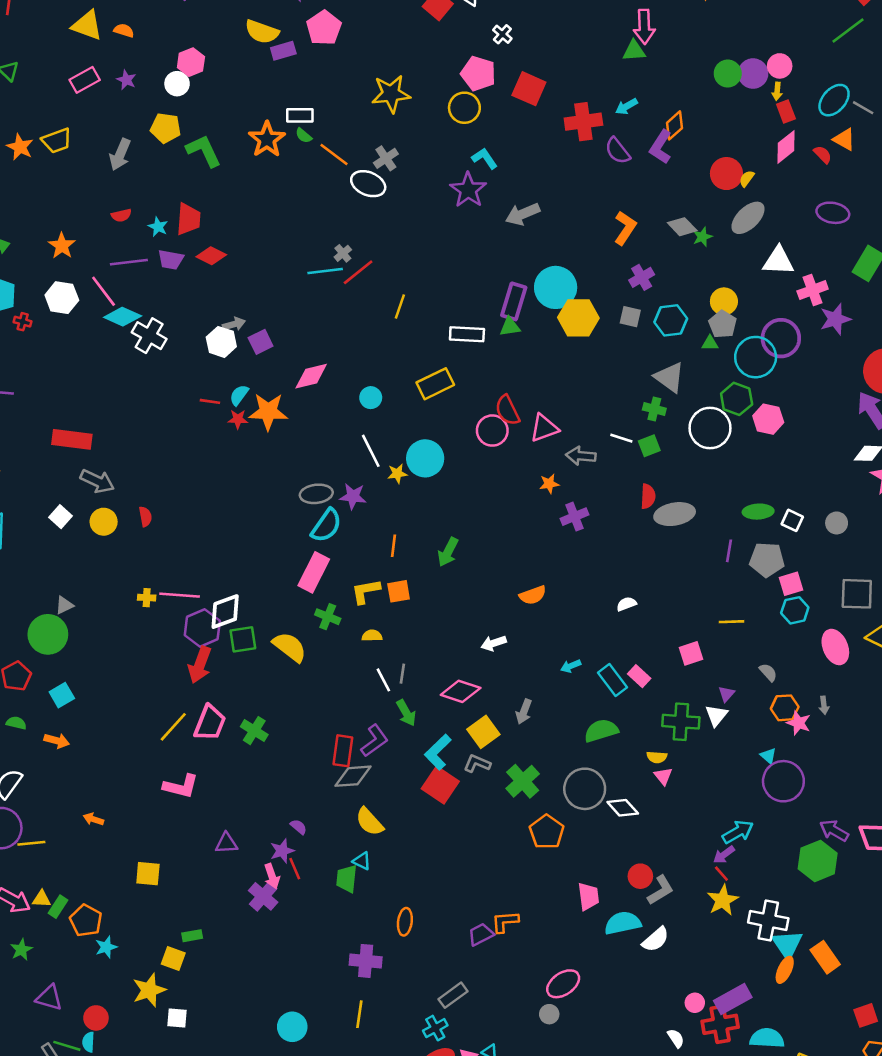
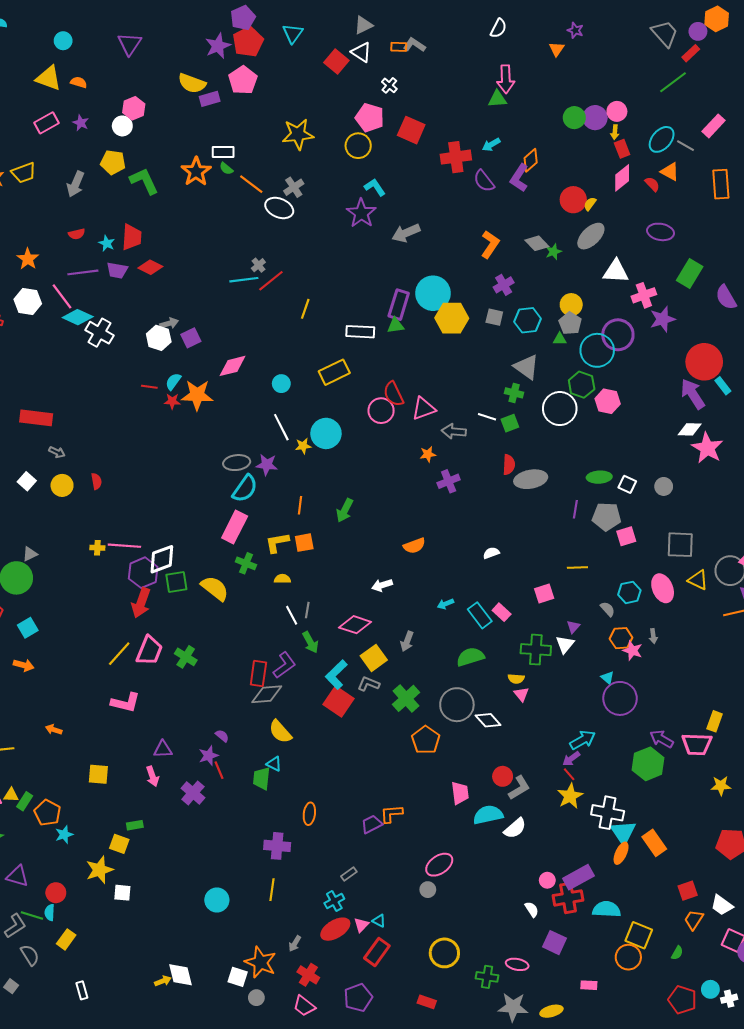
gray arrow: (97, 481) -> (57, 452), size x0.6
cyan hexagon: (795, 610) -> (629, 592), moved
pink arrow: (272, 876) -> (152, 776), moved
gray rectangle: (453, 995) -> (349, 874), size x0.7

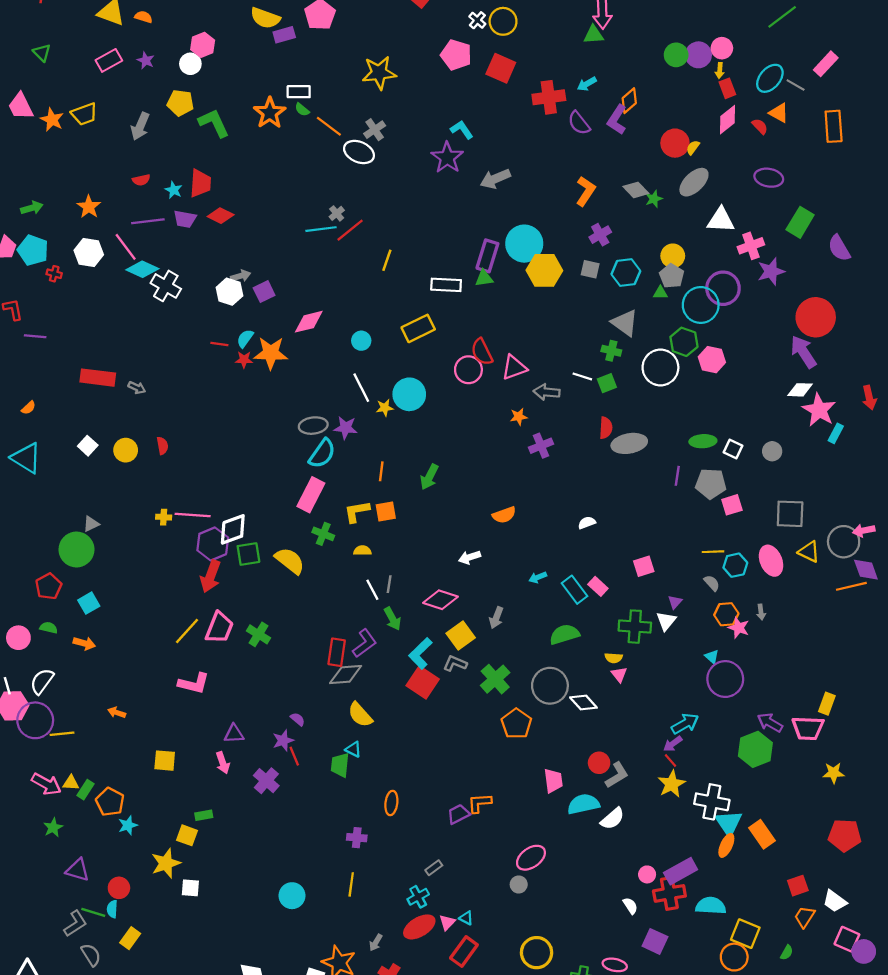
yellow circle: (358, 146) -> (503, 21), moved
cyan rectangle: (723, 386) -> (836, 433), moved, turned 66
gray arrow: (57, 452) -> (137, 388), moved
yellow line: (577, 567) -> (713, 552), moved
purple cross: (277, 846) -> (357, 838), size x0.7

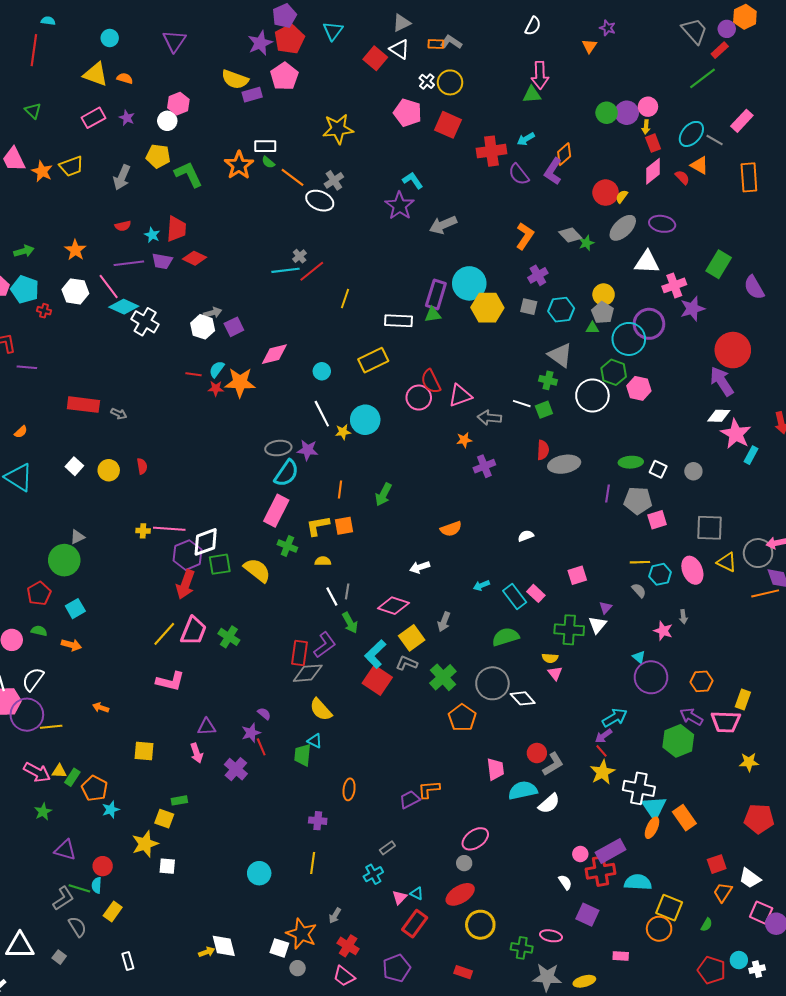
purple ellipse: (769, 178) -> (662, 224), moved
orange hexagon: (726, 614) -> (701, 681), moved
red ellipse: (419, 927) -> (460, 894), moved

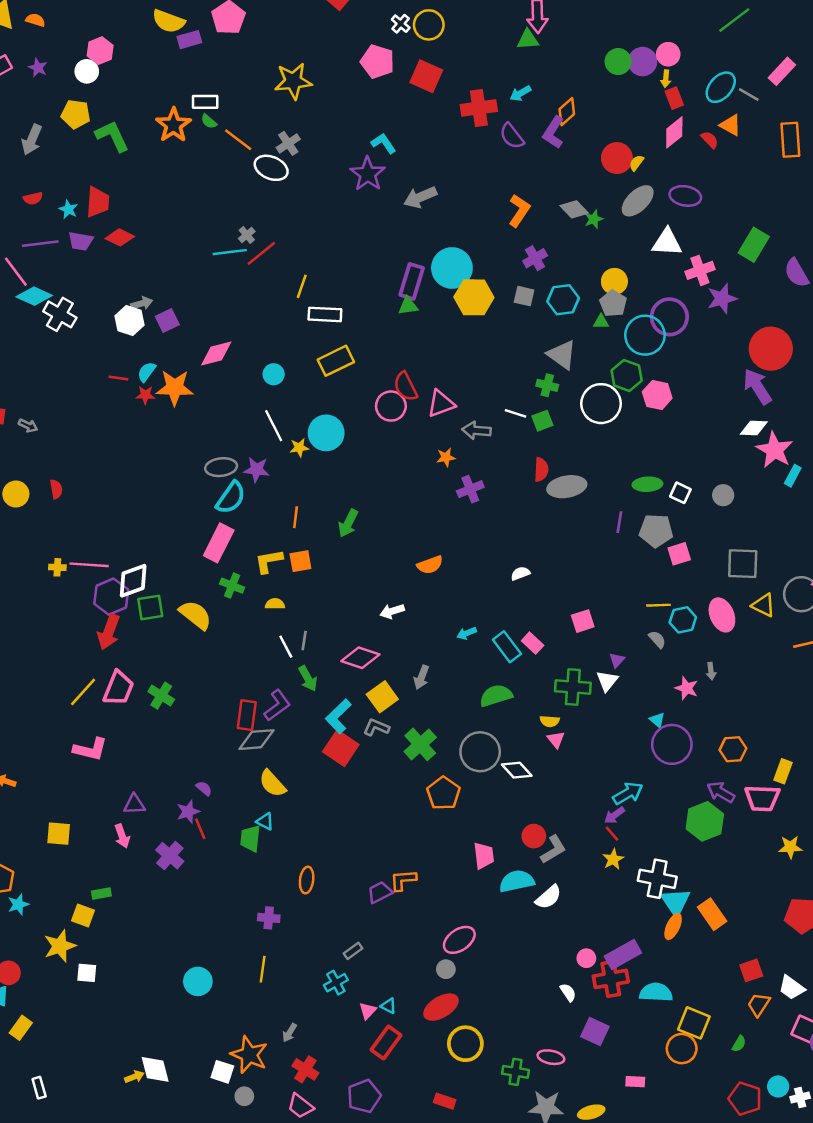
white rectangle: (399, 321) -> (325, 314), moved
yellow star: (603, 772) -> (613, 859), size x0.7

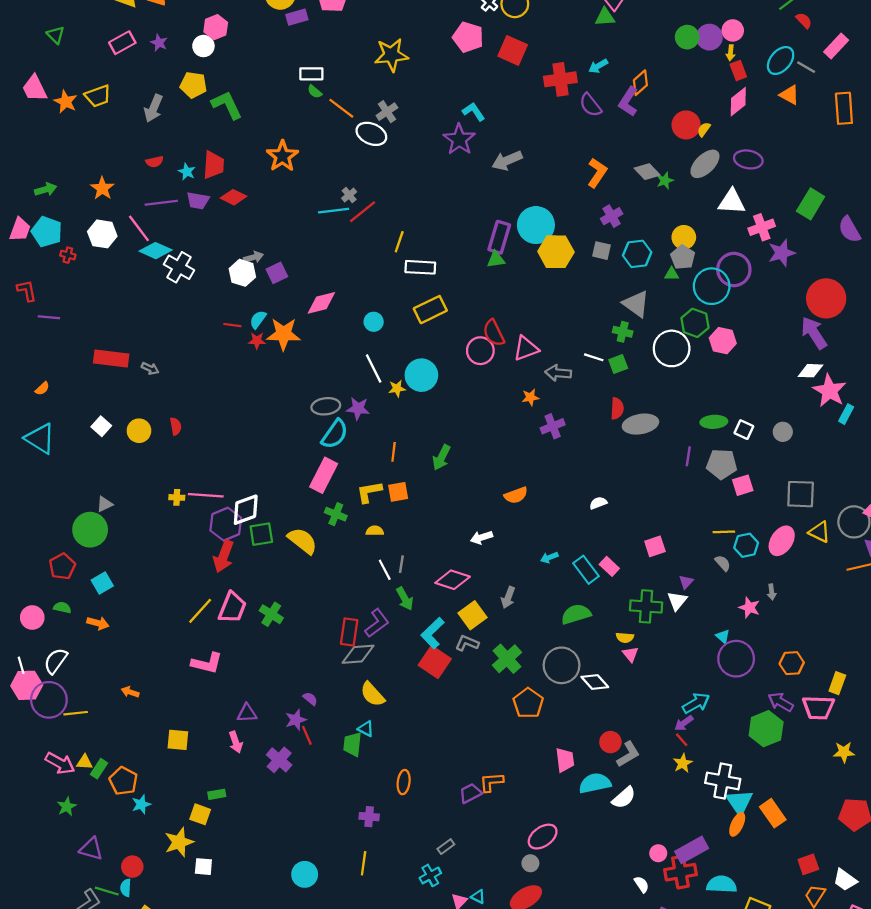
orange star: (173, 125) -> (282, 156), moved
red semicircle: (710, 140) -> (804, 20), moved
pink ellipse: (722, 615) -> (782, 541), turned 56

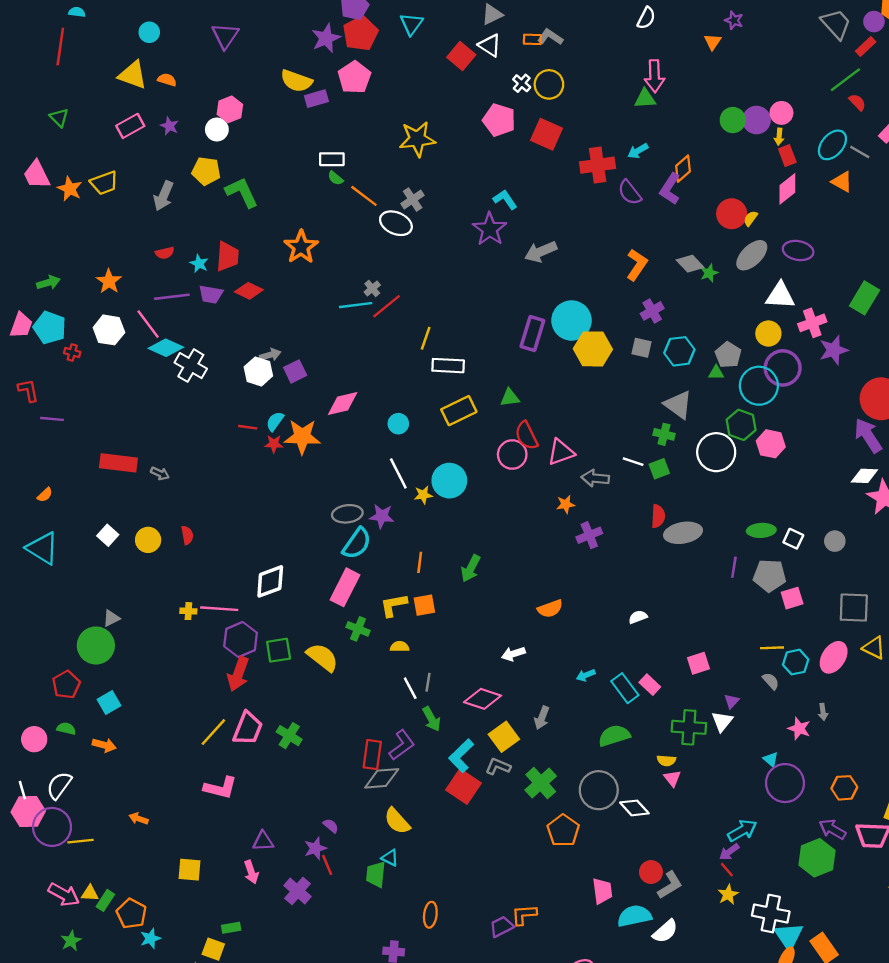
yellow circle: (684, 237) -> (768, 334), moved
green triangle: (496, 259) -> (510, 398), moved
white diamond: (246, 510) -> (270, 581), moved

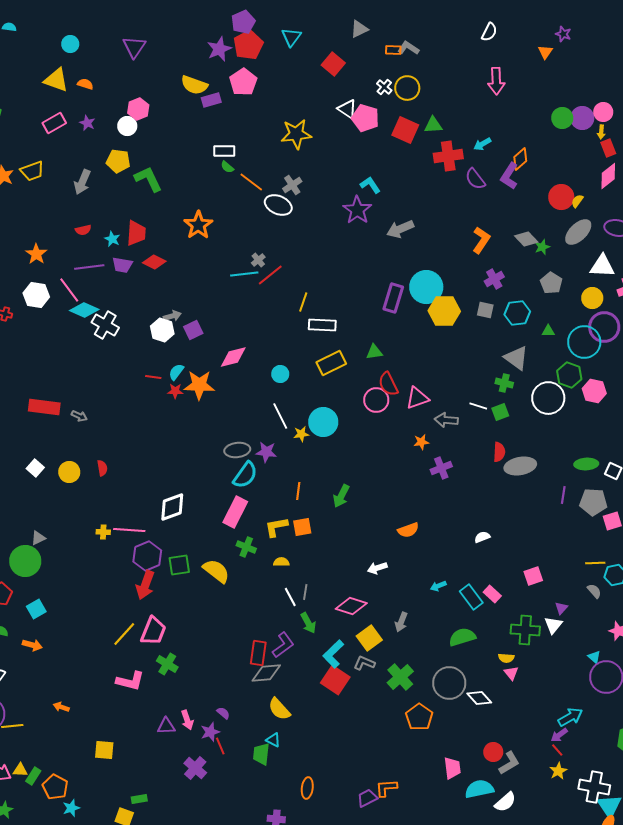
white triangle: (490, 45) -> (347, 109), moved
green triangle: (645, 99) -> (433, 125), moved
gray pentagon: (728, 355) -> (551, 283), moved
green cross: (289, 736) -> (167, 664), moved
pink arrow: (251, 872) -> (187, 720), moved

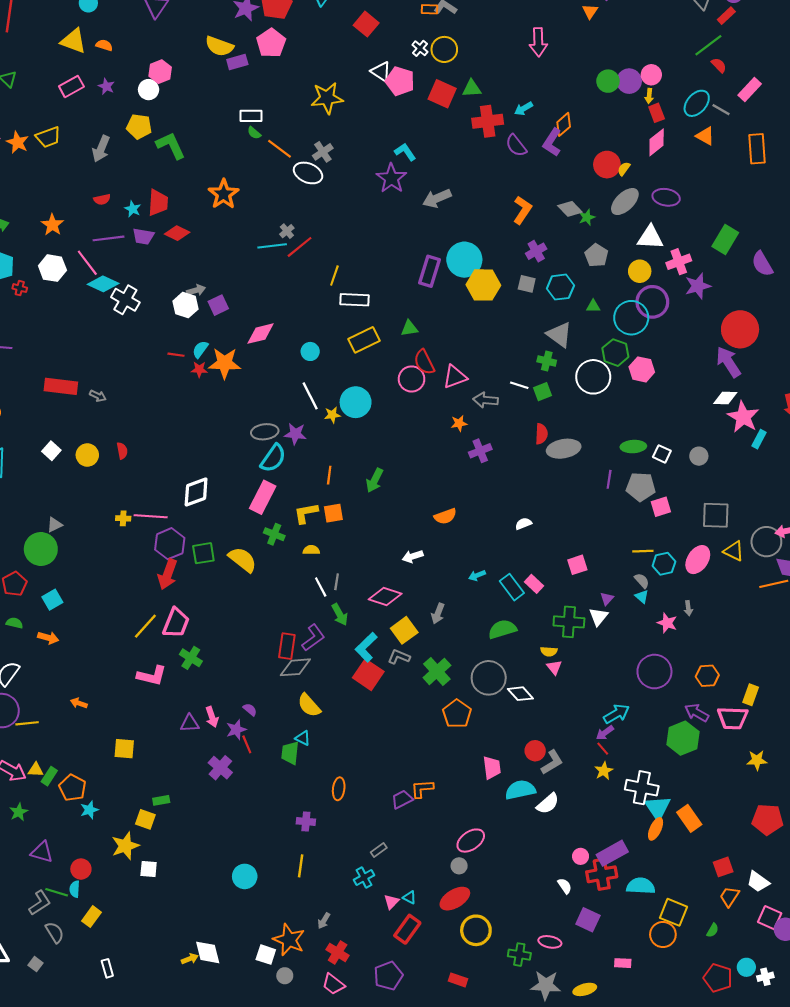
cyan triangle: (594, 657) -> (642, 597), moved

